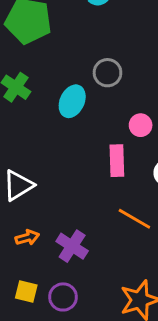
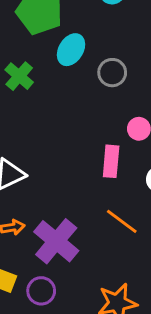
cyan ellipse: (72, 101) -> (71, 50), moved
purple cross: (72, 246) -> (56, 241), size x1.4

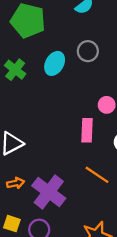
cyan ellipse: (71, 50) -> (55, 63), moved
gray circle: (112, 73) -> (88, 51), moved

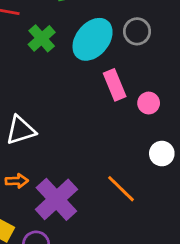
cyan ellipse: (55, 63) -> (93, 39), size x1.4
pink rectangle: (87, 130) -> (115, 85), moved, turned -35

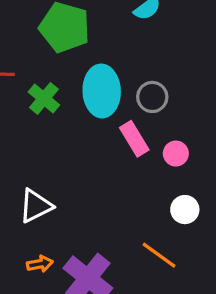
gray circle: (137, 31) -> (152, 97), moved
cyan ellipse: (93, 39) -> (102, 91), turned -33
white circle: (162, 154) -> (185, 210), moved

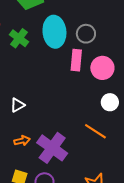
pink rectangle: (134, 139) -> (76, 60), turned 40
pink circle: (176, 154) -> (102, 68), size x1.5
white triangle: (36, 206) -> (17, 105), size x0.7

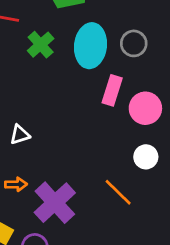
gray circle: (86, 34) -> (134, 43), moved

